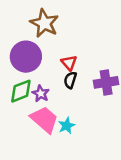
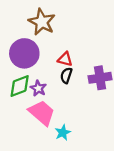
red triangle: (69, 63) -> (65, 59), turned -35
cyan star: (67, 126) -> (63, 133), moved

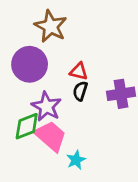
green diamond: (20, 86) -> (27, 126), moved
purple star: (38, 88) -> (46, 106), size x1.5

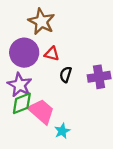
red triangle: (79, 71) -> (52, 54), moved
purple star: (46, 106) -> (20, 85), moved

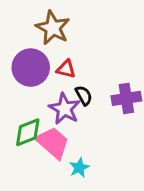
black semicircle: (66, 74) -> (84, 96), turned 133
purple star: (20, 85) -> (65, 109), moved

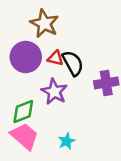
black semicircle: (84, 96) -> (73, 63), moved, size x1.5
pink trapezoid: (53, 143) -> (25, 136), moved

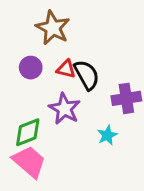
purple circle: (26, 57) -> (31, 68), size x0.6
cyan star: (67, 141) -> (107, 135), moved

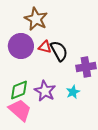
purple circle: (31, 68) -> (21, 46), size x1.6
purple star: (65, 109) -> (45, 91), moved

